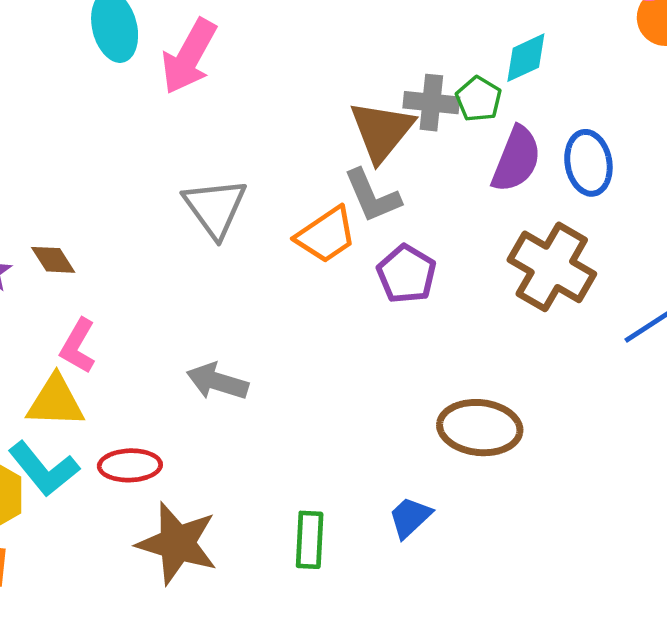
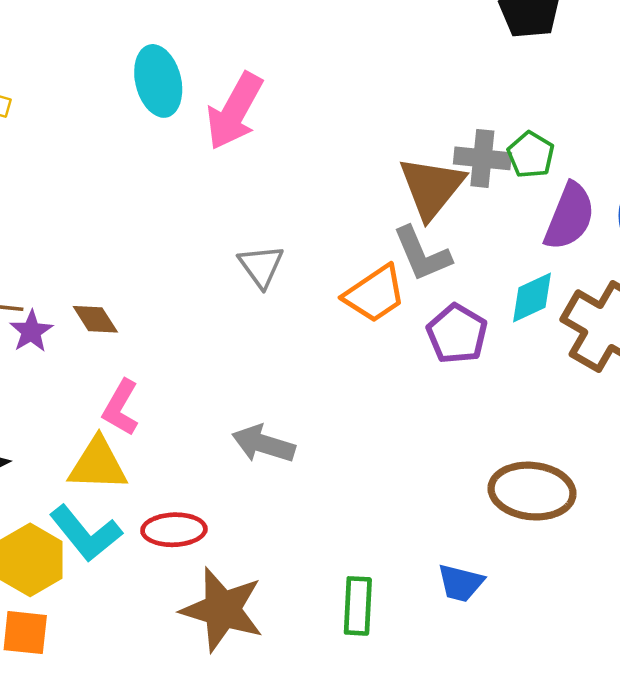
cyan diamond: (526, 58) -> (532, 297), moved
gray triangle: (215, 208) -> (261, 266), size x0.7
blue trapezoid: (410, 517) -> (461, 583), turned -123

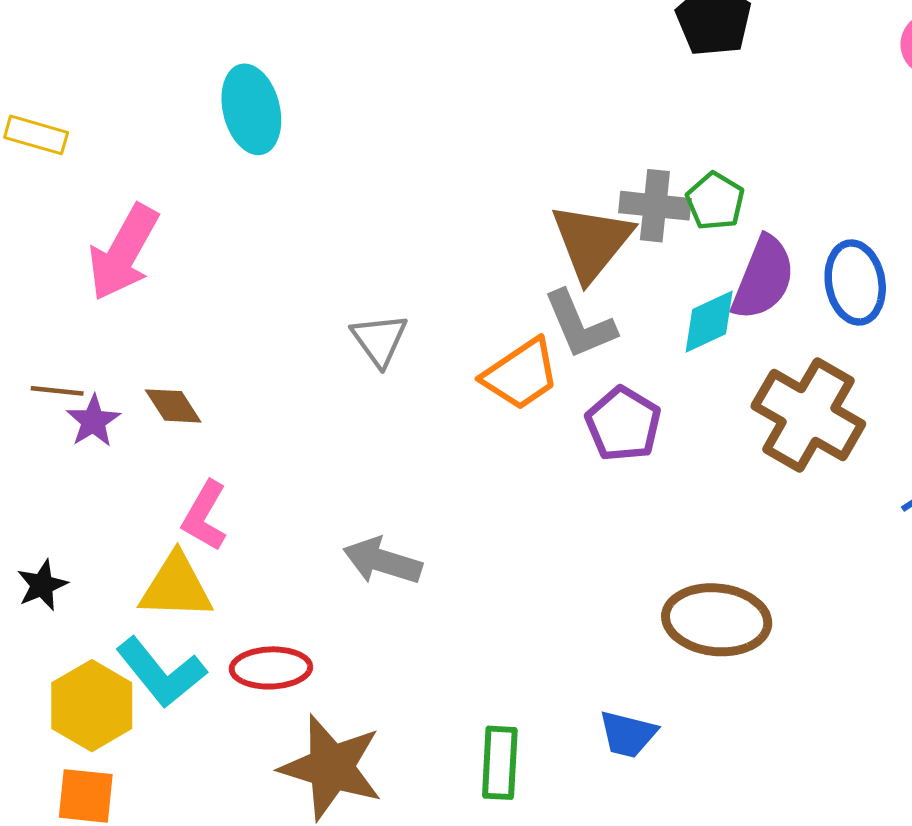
pink arrow: (234, 111) -> (123, 252), moved
cyan diamond: (532, 297) -> (709, 322), moved

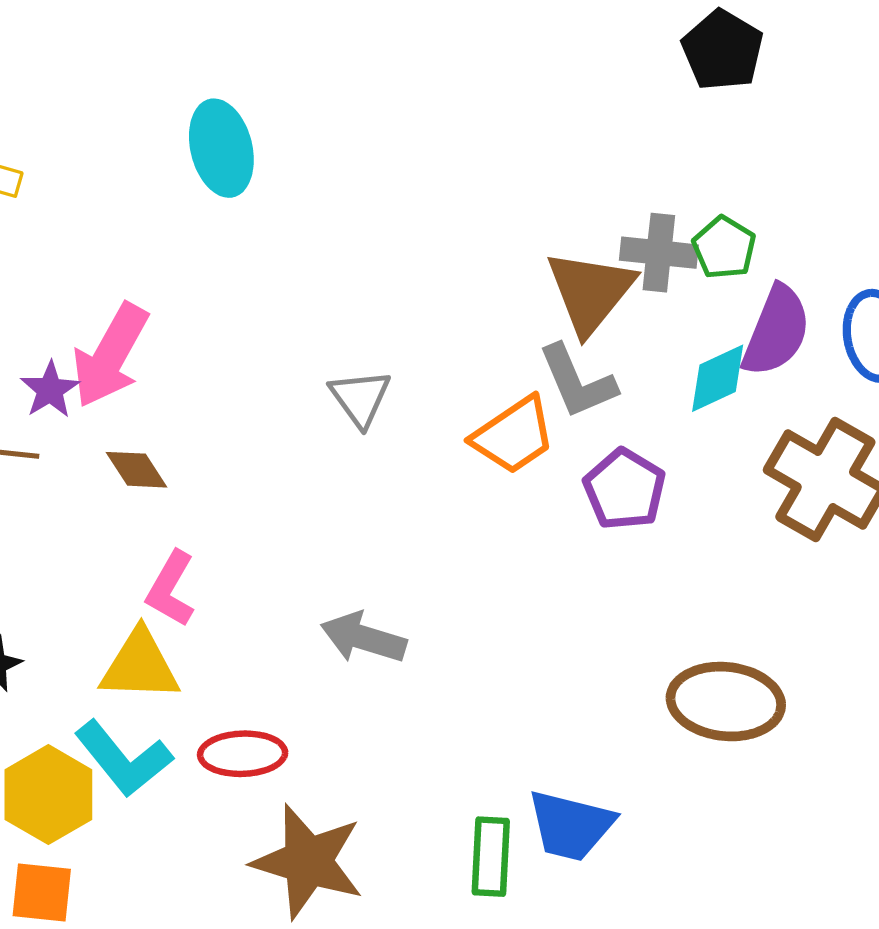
pink arrow: (123, 252) -> (110, 355), moved
purple star: (93, 421) -> (50, 390), moved
blue trapezoid: (628, 734) -> (571, 826), moved, size x1.4

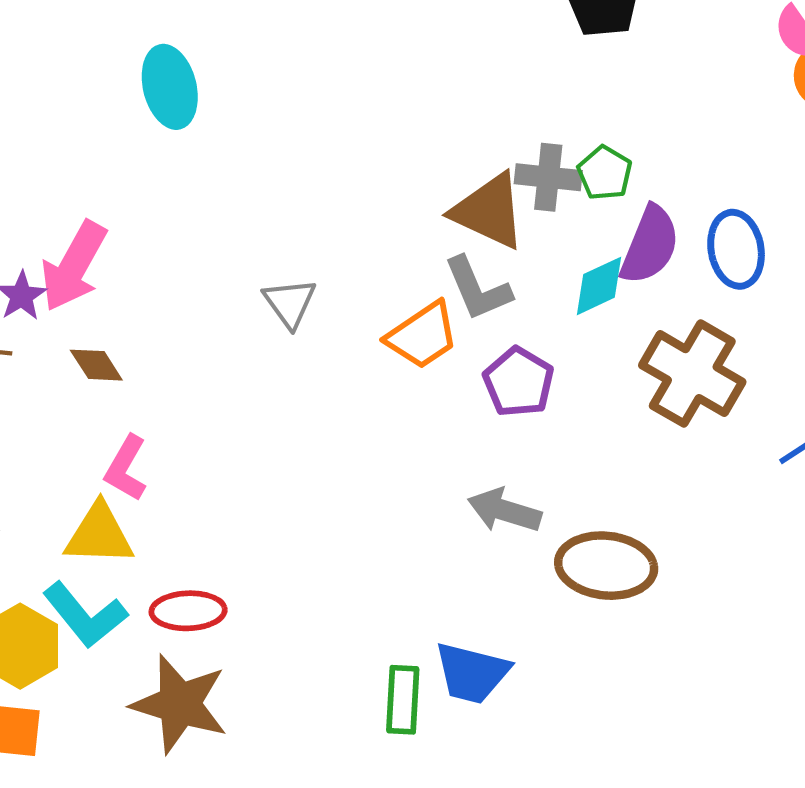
brown triangle: (590, 292) -> (489, 211), turned -44
gray arrow: (363, 638) -> (504, 511), moved
brown star: (308, 861) -> (180, 704), moved

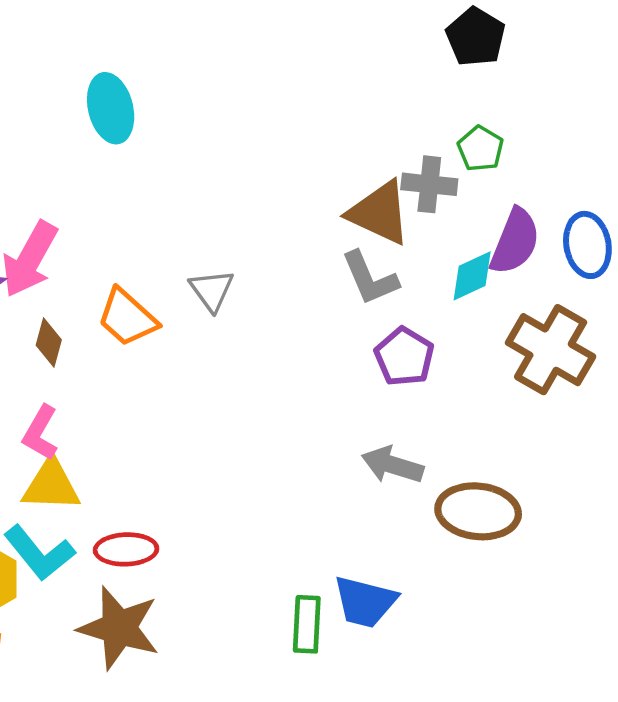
green pentagon: (605, 173) -> (480, 149), moved
orange trapezoid: (423, 335) -> (127, 318), moved, turned 76
brown diamond: (96, 365) -> (49, 342), turned 48
pink L-shape: (126, 468) -> (40, 433), moved

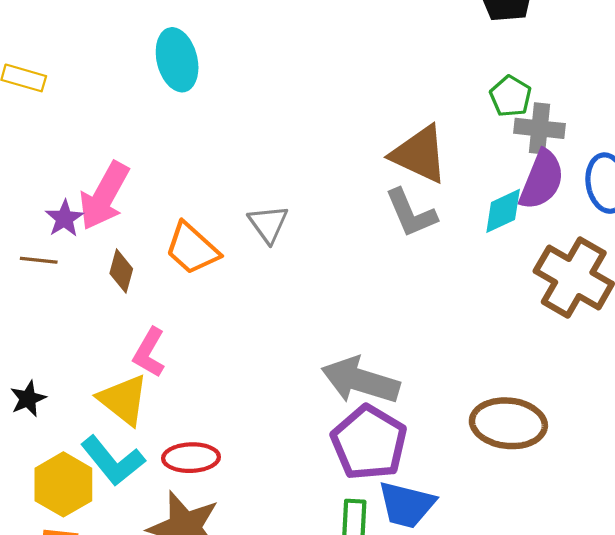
gray cross: (429, 184) -> (540, 128), moved
purple pentagon: (404, 357) -> (369, 443), moved, size x1.4
pink L-shape: (40, 433) -> (149, 353), moved
gray arrow: (392, 465) -> (360, 380), moved, size x1.4
yellow triangle: (51, 485) -> (123, 400), turned 36

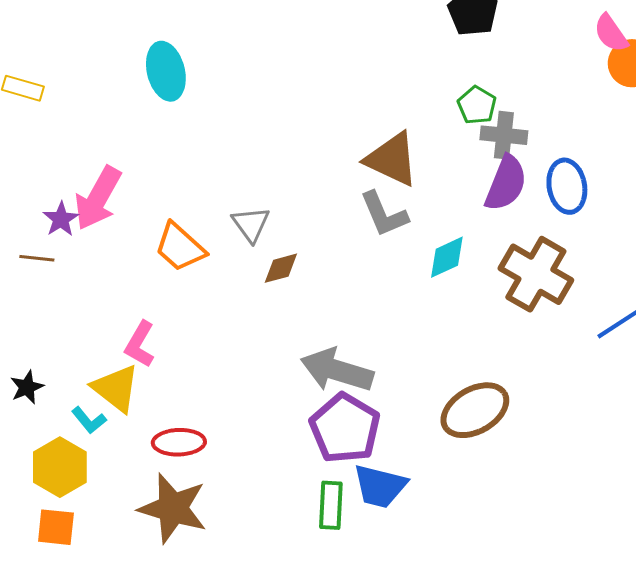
cyan diamond: (503, 211) -> (447, 257), moved
brown diamond: (121, 271) -> (281, 268), moved, turned 60
brown ellipse: (508, 423) -> (475, 410), turned -36
cyan L-shape: (113, 461) -> (89, 420), moved, size x0.6

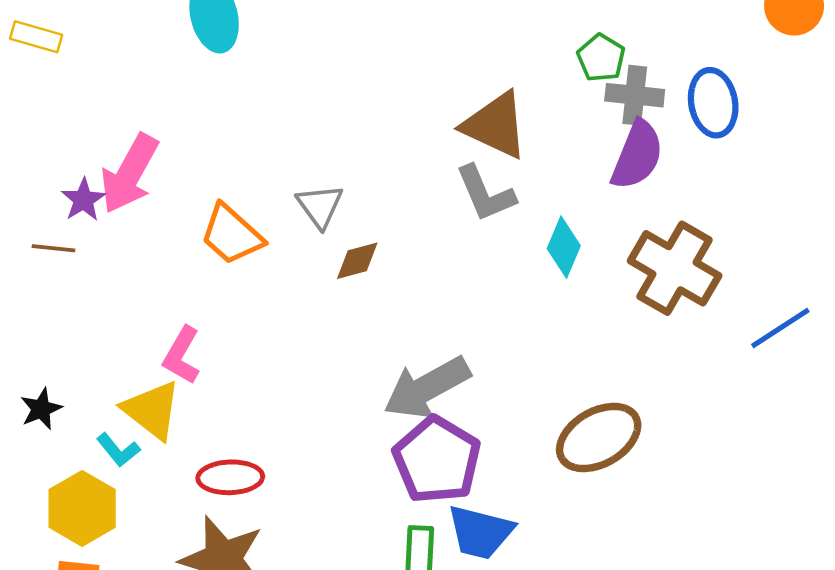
blue ellipse: (567, 186) -> (713, 103), moved
cyan diamond: (447, 257) -> (564, 247), turned -42
gray arrow: (337, 370) -> (427, 388), turned -46

